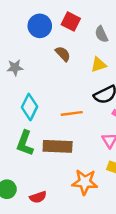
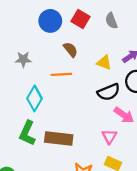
gray semicircle: (101, 34) -> (111, 21), moved
yellow triangle: (99, 65) -> (104, 63), turned 35
orange line: (72, 113) -> (61, 74), moved

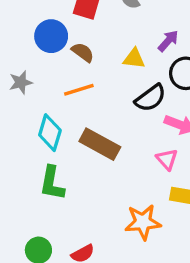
blue circle: (50, 21) -> (51, 36), moved
brown rectangle: (59, 139) -> (100, 144), moved, turned 36

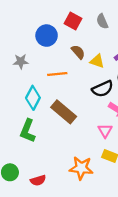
brown semicircle: (83, 52) -> (78, 52), moved

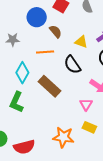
brown semicircle: (78, 52) -> (56, 31), moved
black semicircle: (103, 89) -> (72, 65), moved, turned 78
red semicircle: (38, 180) -> (24, 147), size x1.5

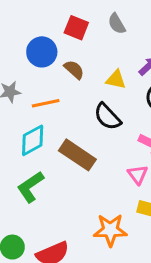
orange line: (45, 52) -> (46, 103), moved
cyan diamond: (22, 73) -> (33, 140), turned 40
green L-shape: (16, 102) -> (30, 187), turned 40

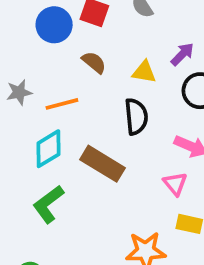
blue circle: (42, 52) -> (54, 25), moved
black semicircle: (108, 117) -> (136, 117), turned -140

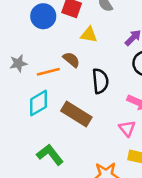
brown semicircle: (94, 62) -> (71, 60), moved
yellow triangle: (144, 72) -> (89, 35), moved
green L-shape: (48, 204) -> (50, 155), moved, turned 88

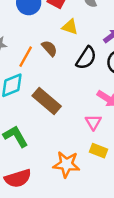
orange line: (48, 72) -> (26, 57), turned -55
black semicircle: (100, 81) -> (86, 58), moved, turned 30

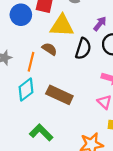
yellow triangle: (70, 27) -> (62, 26), size x1.6

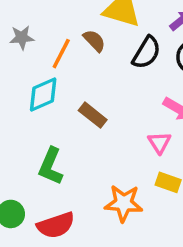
brown rectangle: (59, 95) -> (93, 115), size x0.7
green L-shape: (41, 132) -> (51, 166), turned -125

